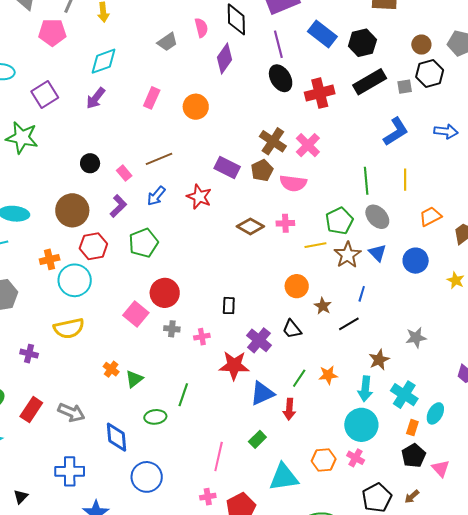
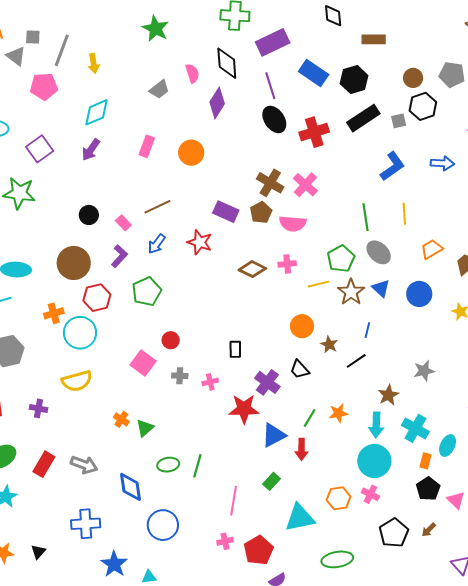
red circle: (165, 293) -> (171, 340), size x0.6
green line: (183, 395) -> (197, 466), moved

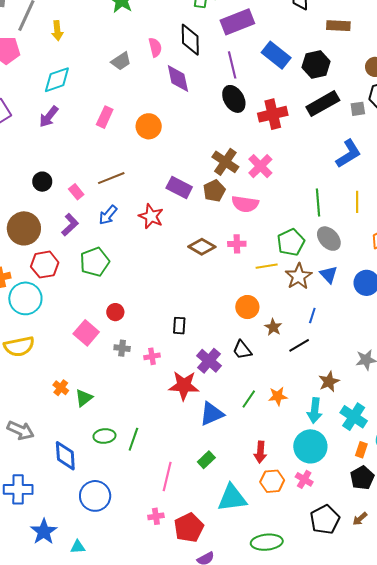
purple diamond: (217, 103) -> (178, 79), turned -48
red arrow: (302, 449) -> (260, 452), moved

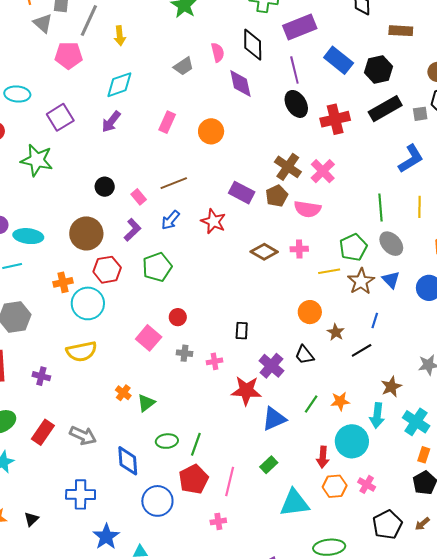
cyan circle: (310, 446) -> (352, 441), moved
red pentagon: (189, 528) -> (194, 479), moved

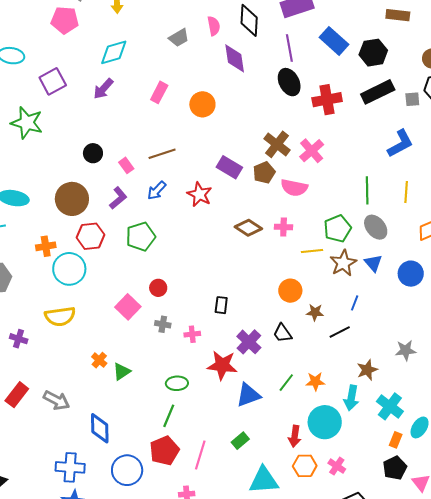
brown star: (336, 332) -> (315, 312), turned -30
green ellipse: (167, 441) -> (177, 383), moved
blue cross: (81, 494) -> (70, 467), moved

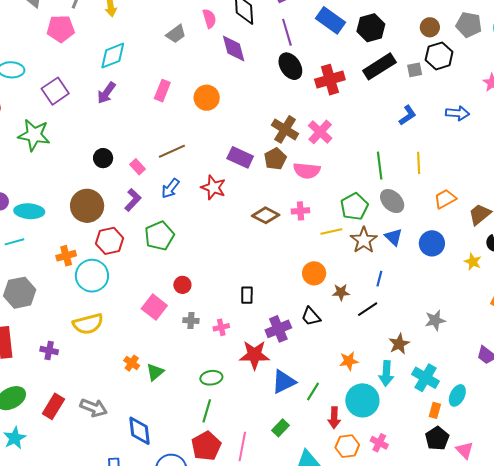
blue L-shape: (400, 144) -> (408, 115), size x0.7
purple cross: (249, 342) -> (278, 329), turned 30
green line: (286, 383) -> (313, 391), moved

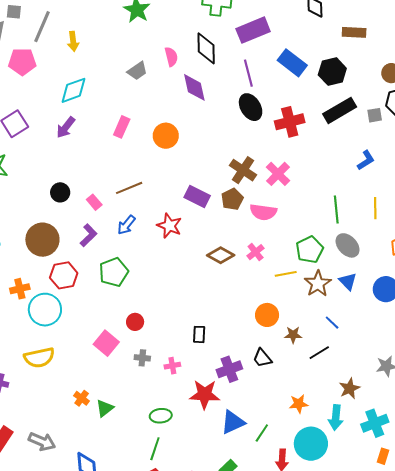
pink cross: (300, 211) -> (256, 252), turned -36
blue line: (379, 279) -> (332, 323), turned -63
cyan cross: (426, 378) -> (375, 423), turned 36

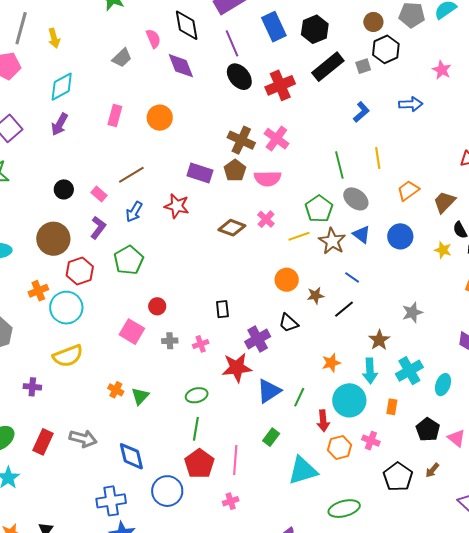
blue rectangle: (292, 63) -> (274, 27), turned 36
orange rectangle: (383, 456) -> (392, 407), moved

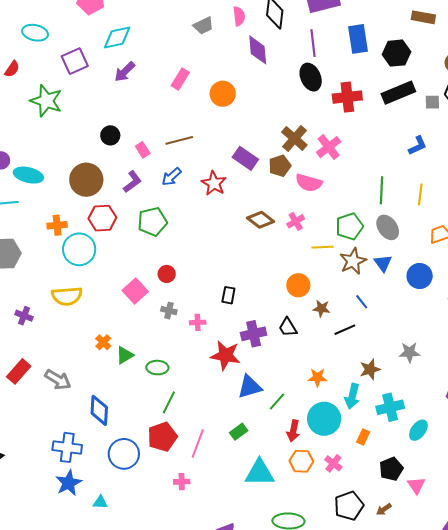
cyan diamond: (62, 87) -> (117, 37), moved
green ellipse: (197, 395) -> (157, 368), moved

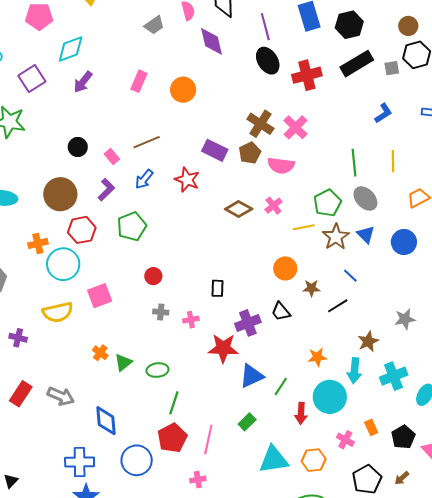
pink square: (135, 291) -> (100, 296), moved, turned 30
orange rectangle: (363, 437) -> (371, 427), moved, turned -42
orange hexagon: (301, 461) -> (314, 460), moved

